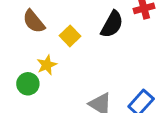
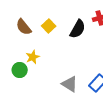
yellow square: (70, 36) -> (49, 26), moved

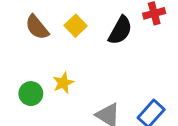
yellow star: (33, 57) -> (63, 83), moved

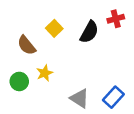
brown semicircle: (37, 27) -> (26, 45), moved

